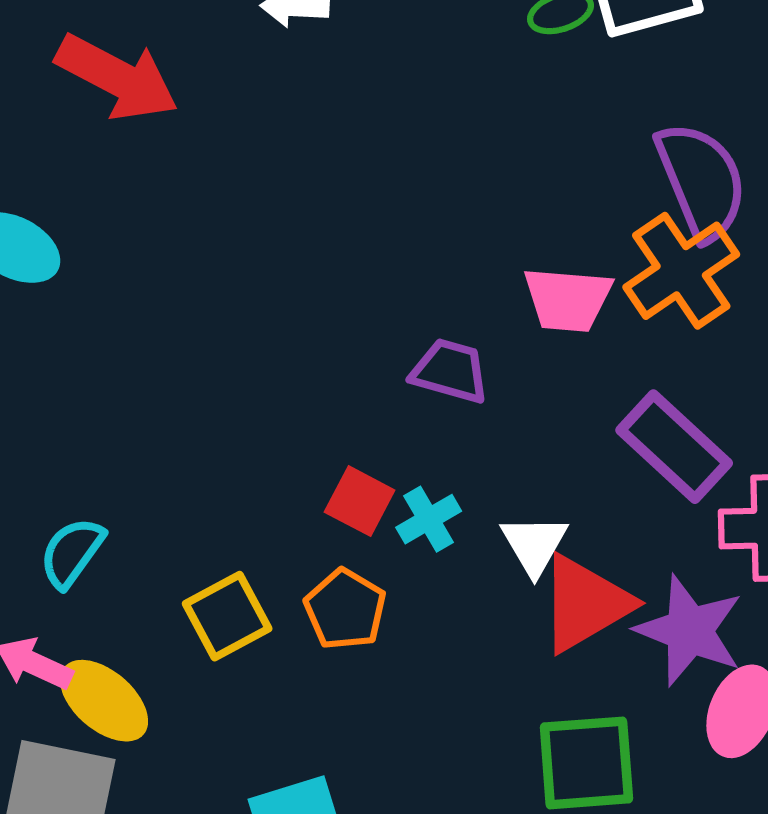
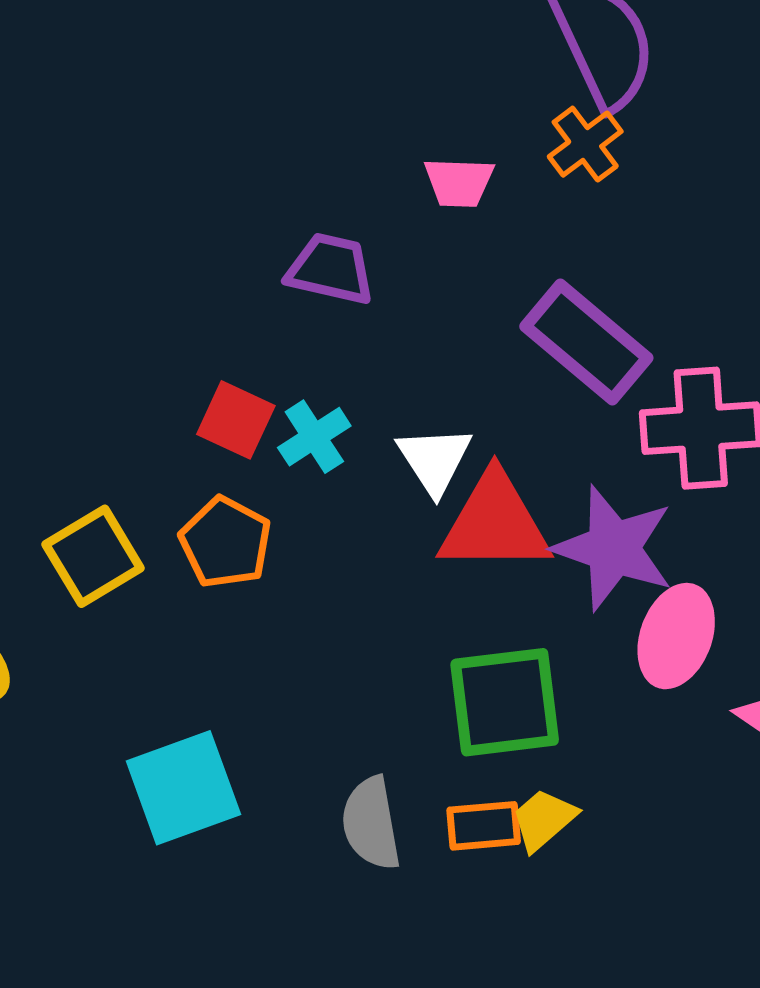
orange cross: (681, 271) -> (585, 144), size x0.6
pink trapezoid: (568, 299) -> (459, 182), size x0.7
red triangle: (585, 603) -> (495, 523), turned 33

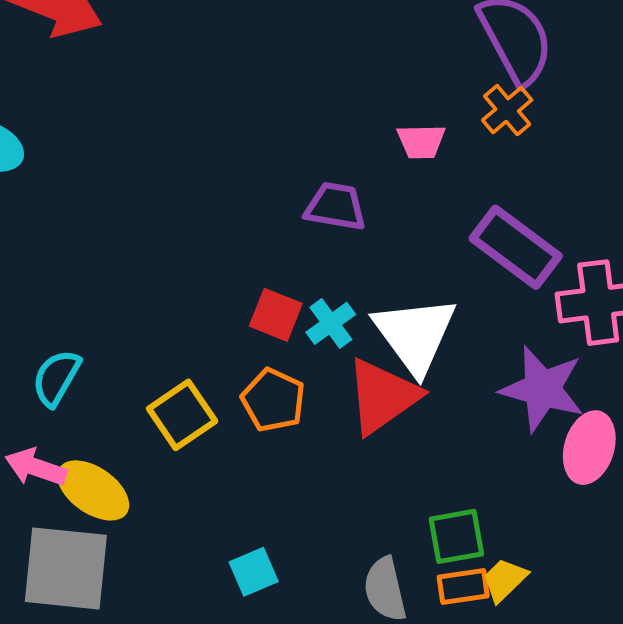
white triangle: (435, 460) -> (415, 335), size x1.6
red triangle: (495, 523) -> (382, 396), moved, turned -32
green square: (505, 702) -> (456, 536), moved, size x0.7
cyan square: (183, 788) -> (254, 572), size x0.6

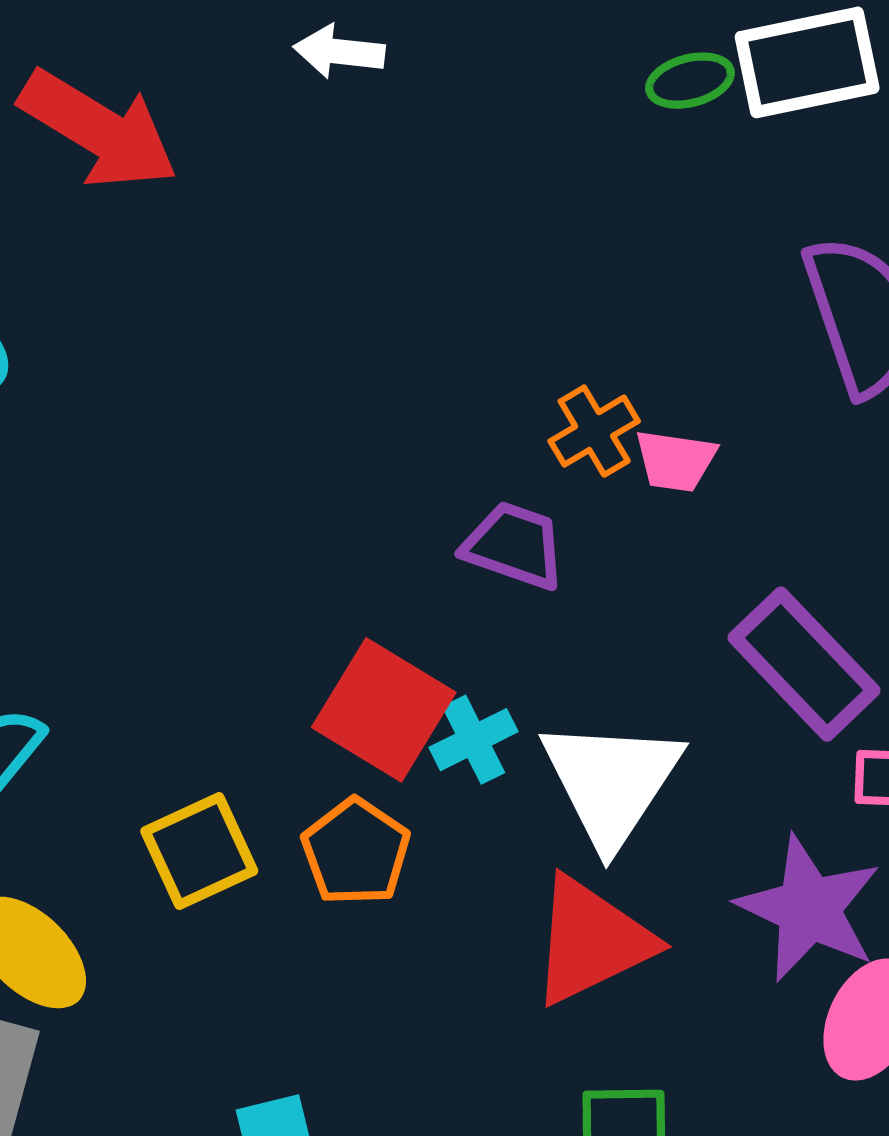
orange cross: (507, 110) -> (594, 431), moved
red square: (276, 315) -> (384, 710), size x1.5
red triangle: (382, 396) -> (591, 941), moved

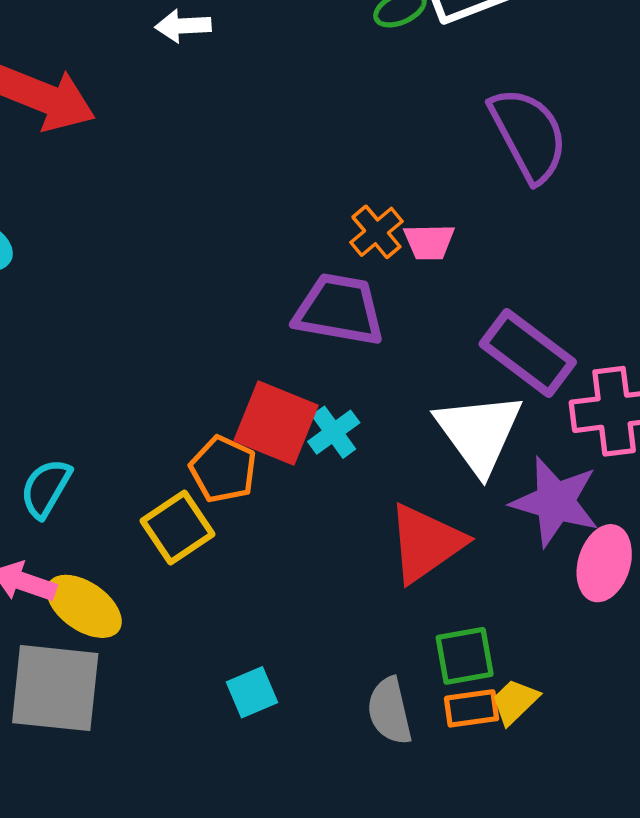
purple trapezoid: (514, 546) -> (339, 310), size x1.4
white triangle: (611, 782) -> (479, 433), moved
orange pentagon: (356, 852) -> (223, 469), moved

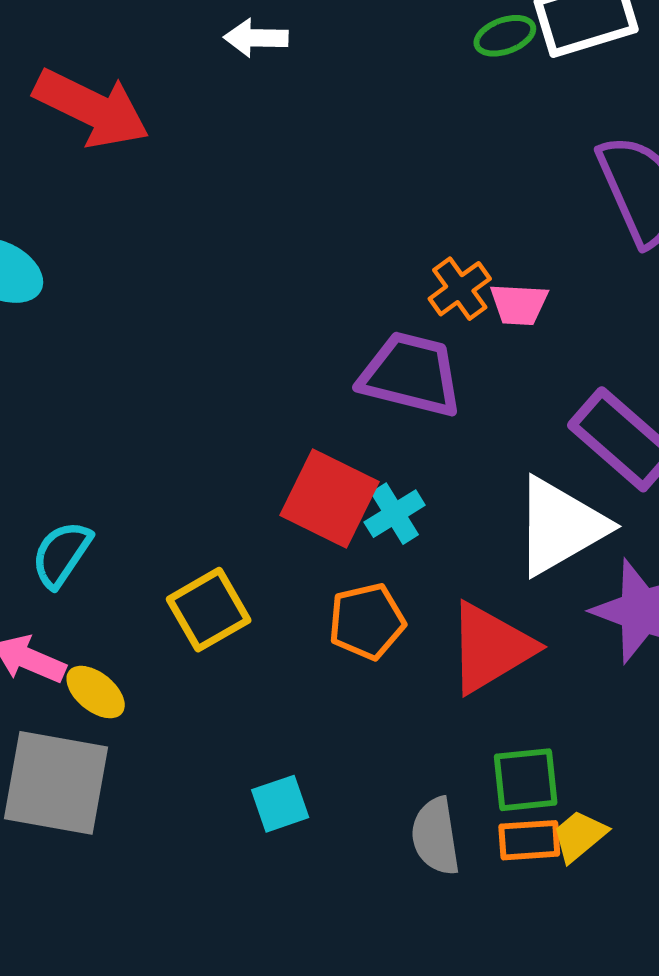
white triangle: (479, 433) -> (560, 526), turned 32
orange pentagon: (223, 469) -> (367, 621), moved, turned 30
yellow ellipse: (84, 606) -> (96, 692), size x0.7

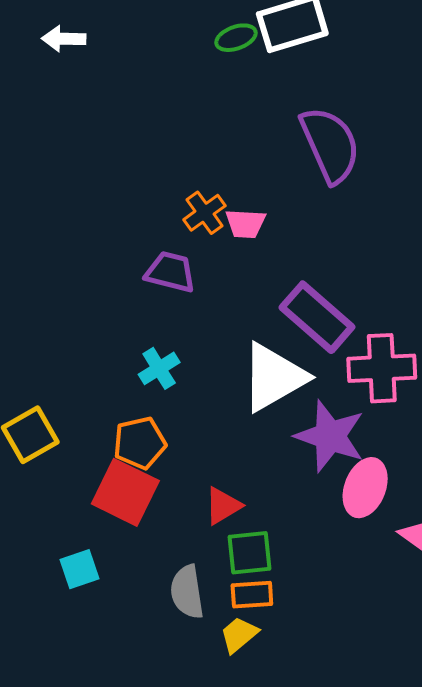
purple trapezoid: (411, 374) -> (170, 272), size x0.7
red square: (330, 498) -> (125, 492), moved
red triangle: (491, 648) -> (223, 506), moved, size x0.6
yellow trapezoid: (579, 836) -> (239, 635), moved

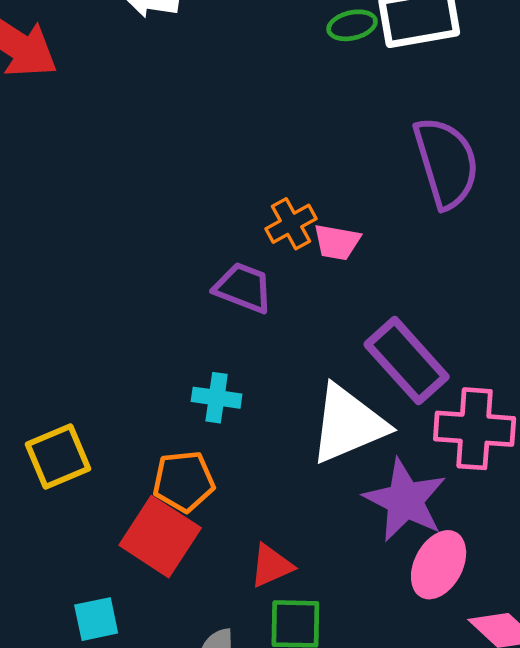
cyan cross: (159, 368) -> (217, 398), turned 33

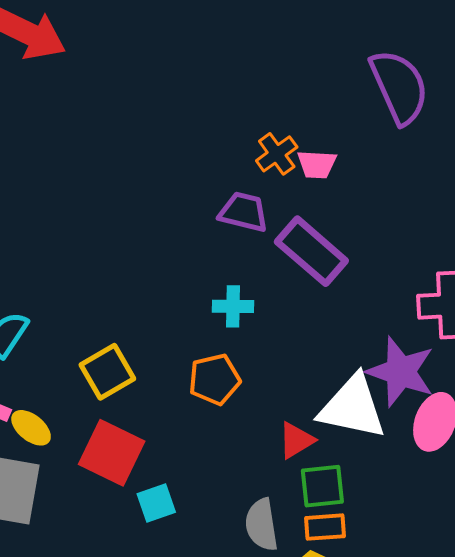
purple rectangle: (407, 361) -> (311, 251), moved
white triangle: (348, 424) -> (352, 407), moved, turned 42
red square: (160, 537) -> (112, 453), moved

